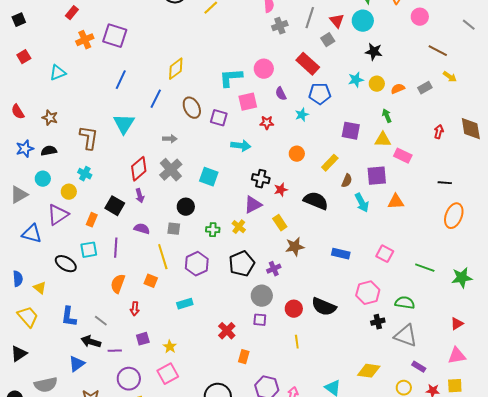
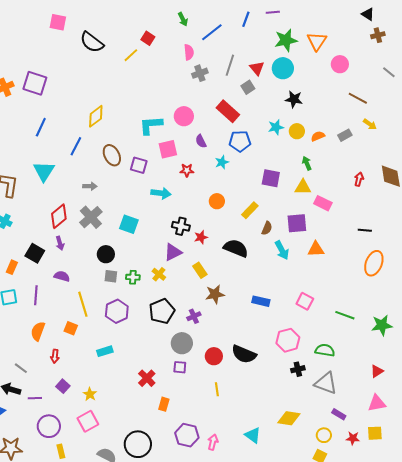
gray square: (174, 229) -> (111, 276), moved
purple square: (143, 339) -> (63, 386), turned -32

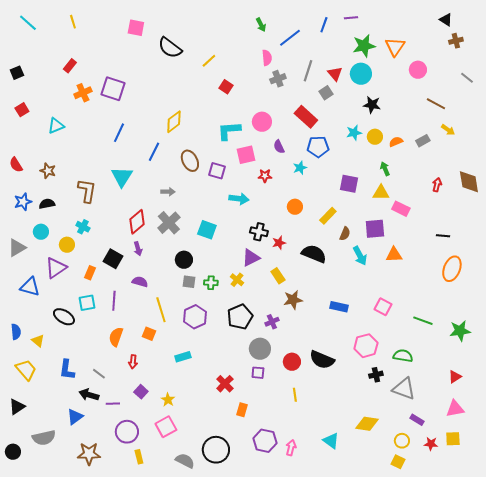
red square: (148, 38) -> (226, 87), moved

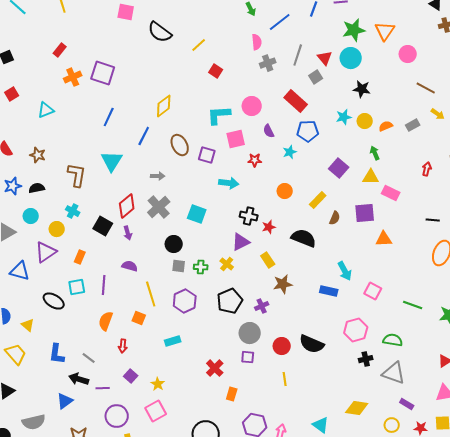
purple square: (349, 184) -> (339, 168), turned 30
cyan arrow: (360, 256) -> (345, 271), moved
black square: (113, 259) -> (103, 226), moved

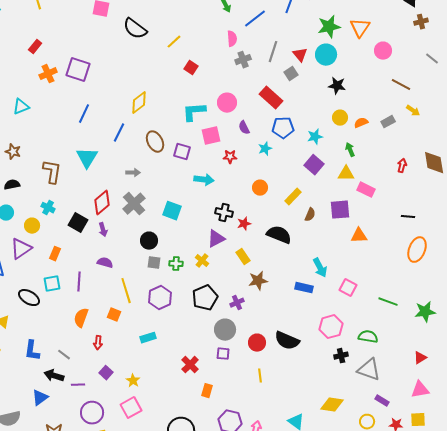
cyan star: (344, 117) -> (315, 137), moved

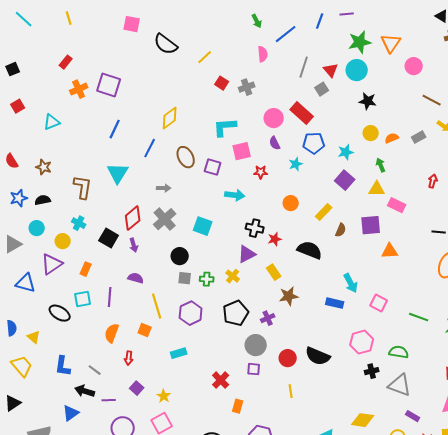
gray cross: (243, 60) -> (247, 87), moved
pink circle: (227, 103) -> (274, 118), moved

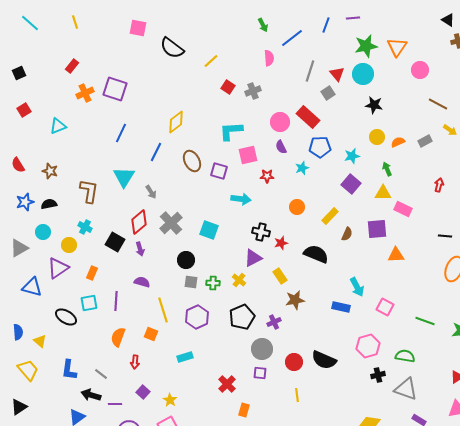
gray arrow: (164, 188) -> (151, 192), moved, turned 56

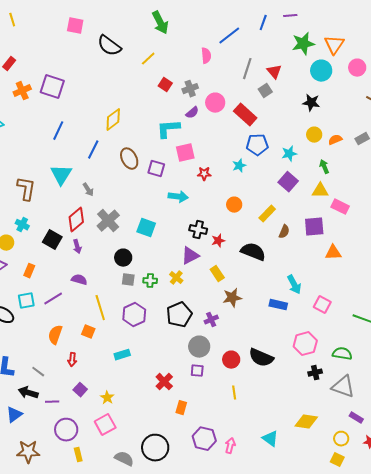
green arrow: (263, 25) -> (160, 23), moved, size x1.6
cyan circle: (363, 74) -> (321, 71), moved
pink circle: (280, 122) -> (215, 103), moved
purple semicircle: (281, 147) -> (192, 113), moved, turned -104
purple line: (116, 301) -> (53, 299), turned 54

